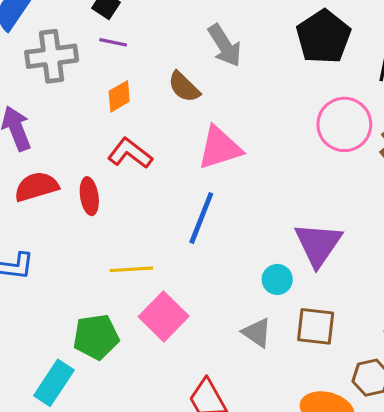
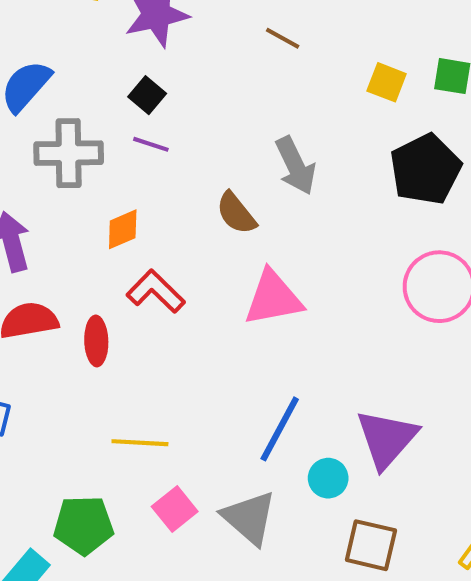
orange diamond: (119, 96) -> (123, 229), moved
blue line: (201, 218) -> (280, 429), moved
pink square: (164, 316) -> (175, 509), size x0.7
gray triangle: (257, 333) -> (249, 518), moved, size x1.4

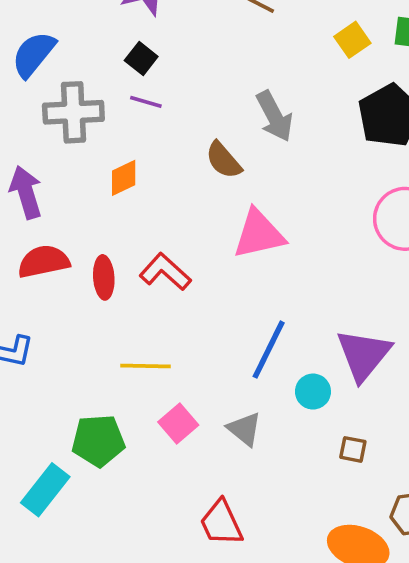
yellow square: (387, 82) -> (352, 40), turned 36
red L-shape: (156, 291) -> (165, 272), moved
gray triangle: (249, 518) -> (244, 429), size x0.7
brown square: (371, 545) -> (353, 449), size x0.6

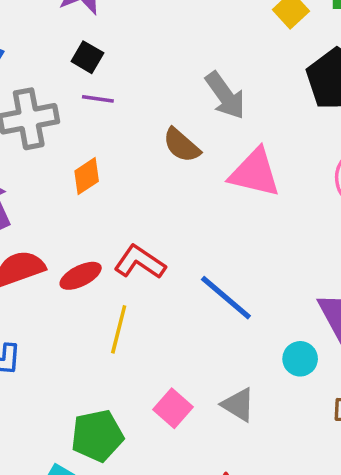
pink triangle: (259, 234) -> (255, 173), moved, turned 34
red ellipse: (104, 277) -> (81, 276), turned 75
blue line: (269, 350) -> (226, 298), moved, turned -68
yellow line: (146, 366) -> (119, 329), moved, turned -69

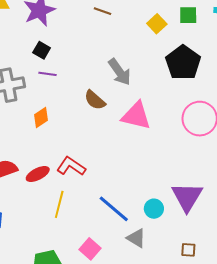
blue line: (226, 298) -> (114, 209), moved
cyan circle: (300, 359) -> (154, 209), moved
gray triangle: (238, 405) -> (136, 238), moved

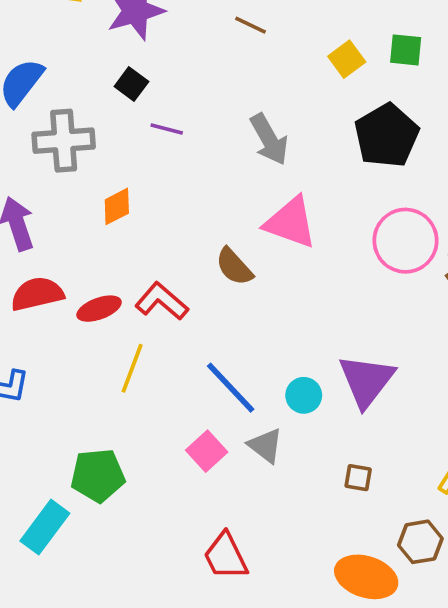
purple line: (48, 74) -> (167, 129), moved
brown semicircle: (95, 100) -> (234, 267), moved
pink square: (90, 249) -> (207, 451), moved

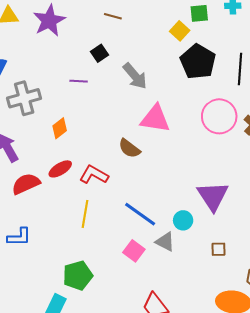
yellow square: (347, 59) -> (180, 31), moved
black square: (131, 84) -> (99, 53), moved, turned 30
red ellipse: (99, 309) -> (60, 169), moved
cyan circle: (304, 395) -> (183, 220), moved

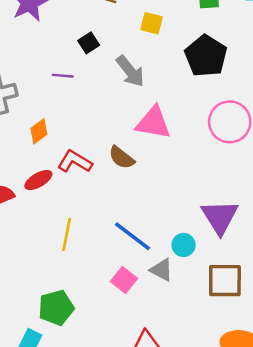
yellow square: (180, 31) -> (152, 23), moved, turned -30
red L-shape: (94, 175) -> (75, 162), moved
brown square: (218, 249) -> (225, 281), size x2.0

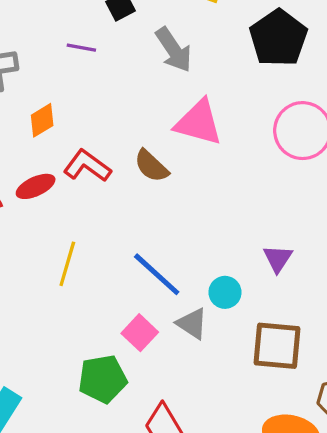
purple triangle: (220, 217) -> (278, 258), size x0.6
green pentagon: (56, 308) -> (103, 379), moved

